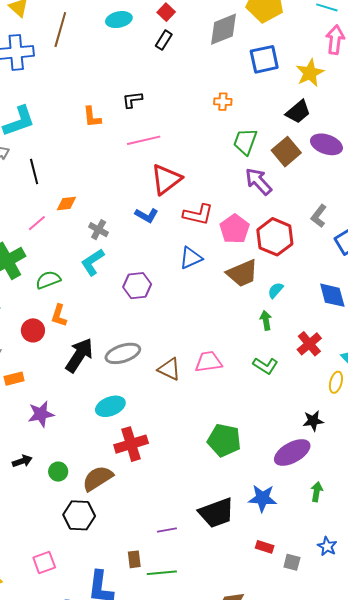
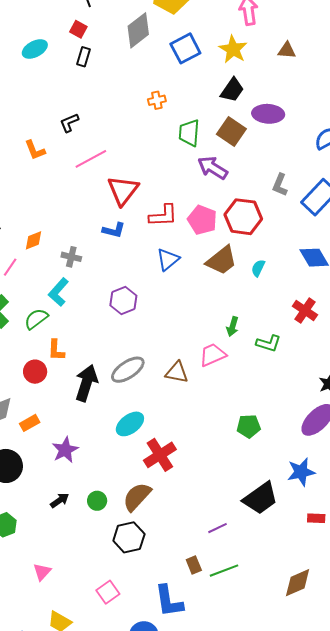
cyan L-shape: (93, 262) -> (58, 292), moved
green arrow: (266, 320) -> (233, 327), moved, turned -138
green pentagon: (224, 440) -> (249, 426), size x0.7

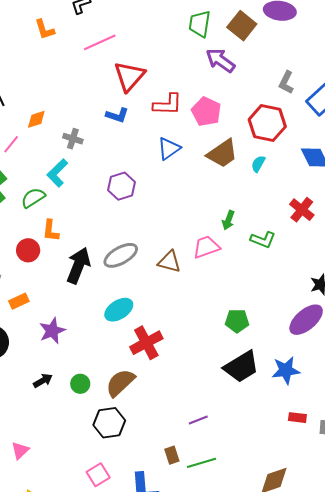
red hexagon: (243, 217) -> (267, 123), moved
black trapezoid: (261, 498) -> (241, 367), moved
pink square: (108, 592) -> (98, 475), moved

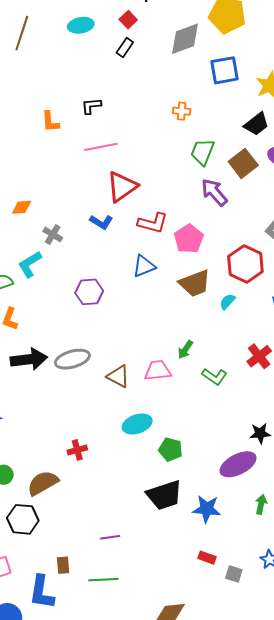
black arrow: (78, 266) -> (29, 359), turned 48
cyan ellipse: (119, 310) -> (137, 424), moved
red cross: (146, 343) -> (77, 450), size x0.6
brown rectangle: (172, 455) -> (63, 565), moved

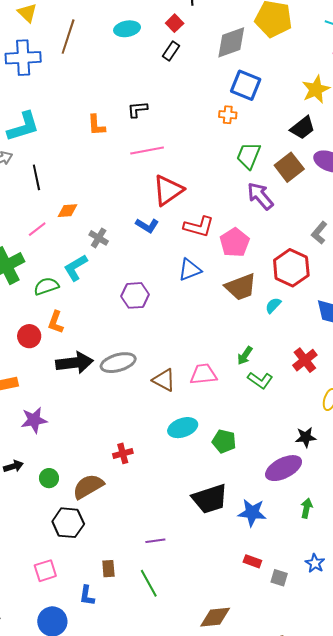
blue square: (225, 70) -> (246, 85), moved, turned 32
green arrow: (185, 350) -> (245, 356), moved
green pentagon: (171, 450) -> (224, 441), moved
green line: (103, 580) -> (149, 583), turned 64
blue L-shape: (42, 592) -> (87, 596), size x0.6

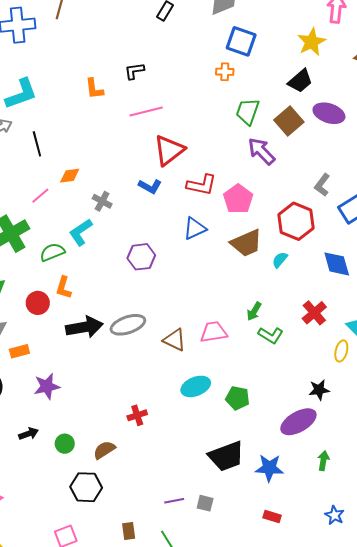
brown semicircle: (88, 486) -> (104, 450), size x0.7
gray square: (279, 578) -> (205, 503), moved

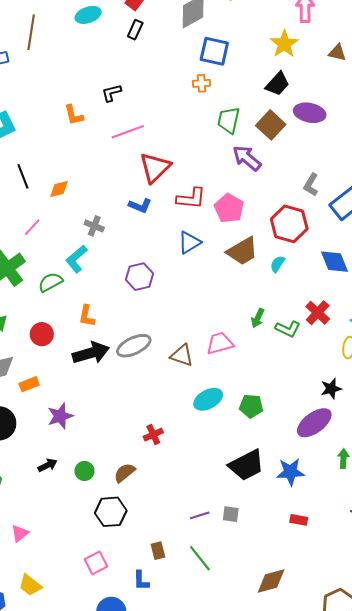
orange diamond: (70, 176) -> (59, 189), moved
orange L-shape: (64, 288) -> (87, 316), moved
green L-shape: (271, 335) -> (288, 329), moved

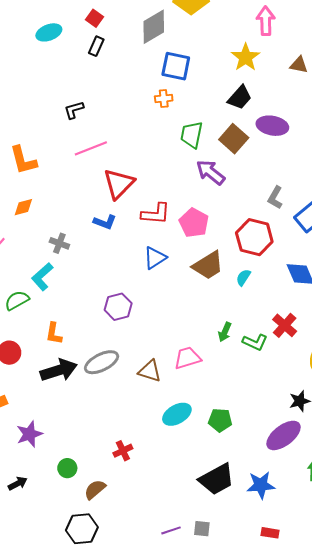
orange L-shape: (74, 115) -> (23, 160), moved, size x1.4
purple hexagon: (139, 277) -> (118, 307), moved
green circle: (84, 471) -> (67, 468), moved

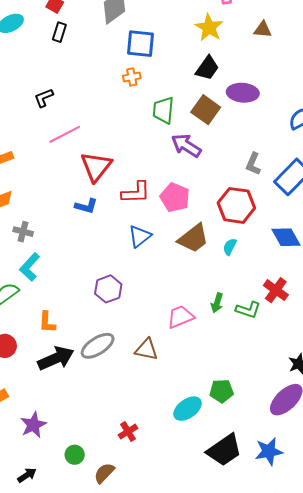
gray cross: (59, 243) -> (23, 232), moved
pink trapezoid: (187, 358) -> (180, 317), moved
cyan ellipse: (177, 414) -> (188, 409), moved

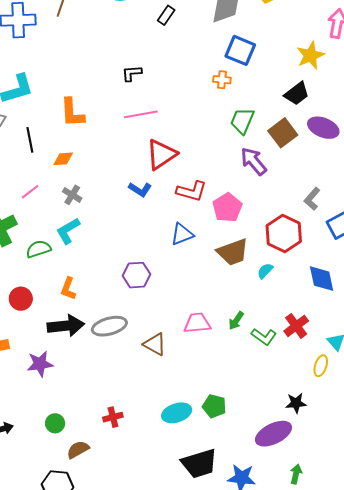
purple star: (33, 425) -> (40, 364), moved

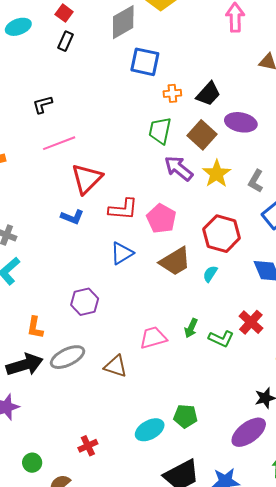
yellow star: (310, 55) -> (217, 174), moved
orange cross: (222, 80) -> (172, 93), moved
gray L-shape: (312, 199) -> (256, 181), moved
orange L-shape: (68, 289) -> (35, 328), moved

